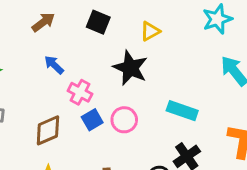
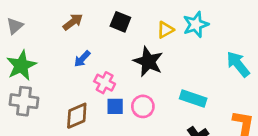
cyan star: (217, 19) -> (196, 24), moved
blue arrow: (54, 65) -> (82, 59), turned -90
blue square: (92, 120) -> (115, 106), turned 30

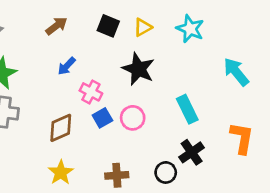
cyan star: (196, 24) -> (190, 29), turned -30
yellow triangle: (165, 30) -> (143, 27), moved
cyan rectangle: (193, 99) -> (187, 109), turned 45
blue square: (115, 106) -> (102, 118), turned -30

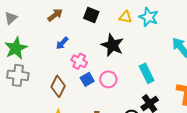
yellow triangle: (143, 27) -> (125, 17), moved, turned 40
brown diamond: (61, 128) -> (58, 86), turned -40

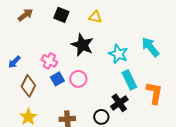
cyan star: (149, 17) -> (118, 54), moved
blue arrow: (62, 43) -> (14, 62), moved
cyan rectangle: (147, 73) -> (129, 80), moved

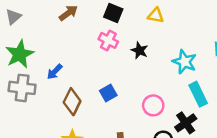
black star: (82, 45) -> (139, 50), size x0.6
pink cross: (49, 61) -> (108, 40), moved
pink circle: (78, 79) -> (153, 105), moved

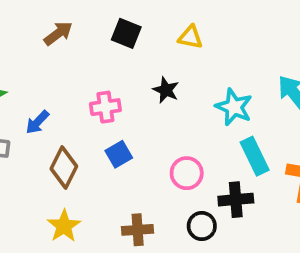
pink cross: (108, 40) -> (105, 107), moved, turned -36
black cross: (186, 123) -> (236, 200), turned 30

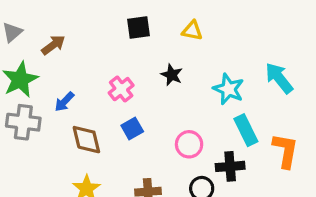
brown arrow: (58, 33) -> (53, 45), moved
black square: (126, 33) -> (139, 27), turned -30
pink cross: (105, 107) -> (121, 89), turned -30
brown diamond: (64, 167) -> (86, 140), turned -40

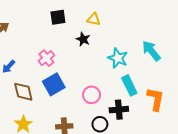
black star: (172, 75) -> (83, 39), moved
blue square: (132, 129) -> (54, 84), size x1.5

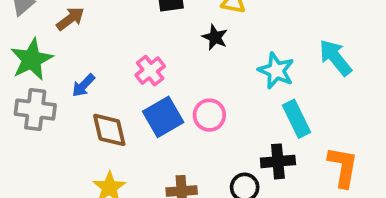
pink circle: (92, 95) -> (209, 115), moved
orange L-shape: (156, 99) -> (343, 167), moved

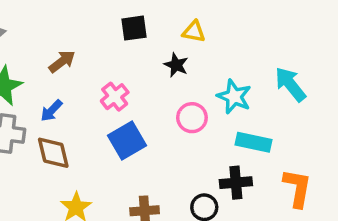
brown arrow: (70, 19) -> (62, 61), moved
pink circle: (209, 115) -> (192, 118), moved
cyan rectangle: (296, 119) -> (253, 142), turned -52
brown diamond: (109, 130) -> (53, 153), moved

